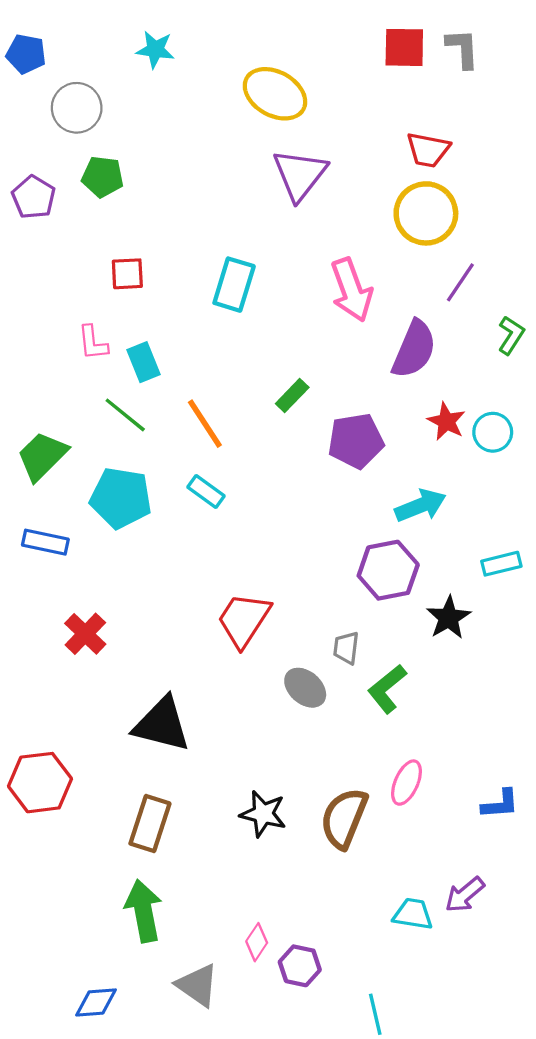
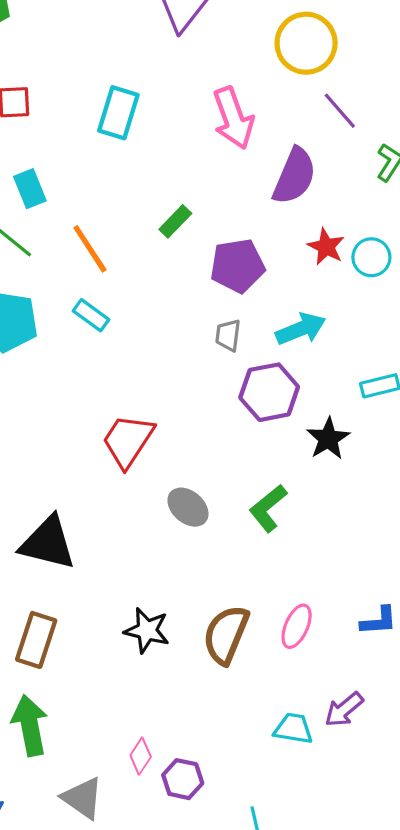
purple line: (460, 282) -> (340, 111), turned -75
gray trapezoid: (346, 648) -> (228, 335), moved
pink ellipse: (406, 783) -> (297, 626), moved

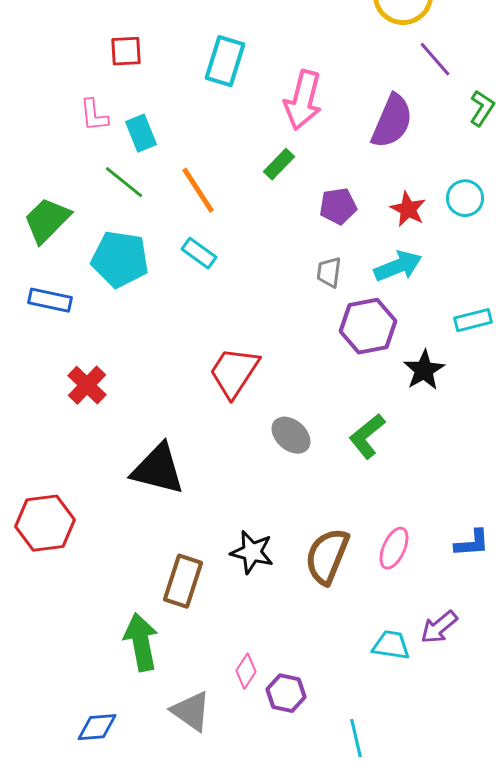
pink arrow: (233, 118) -> (303, 100), moved, turned 34
red star: (326, 247) -> (408, 209), moved
purple pentagon: (238, 266) -> (338, 206), size x0.7
brown rectangle: (36, 640) -> (183, 581), moved

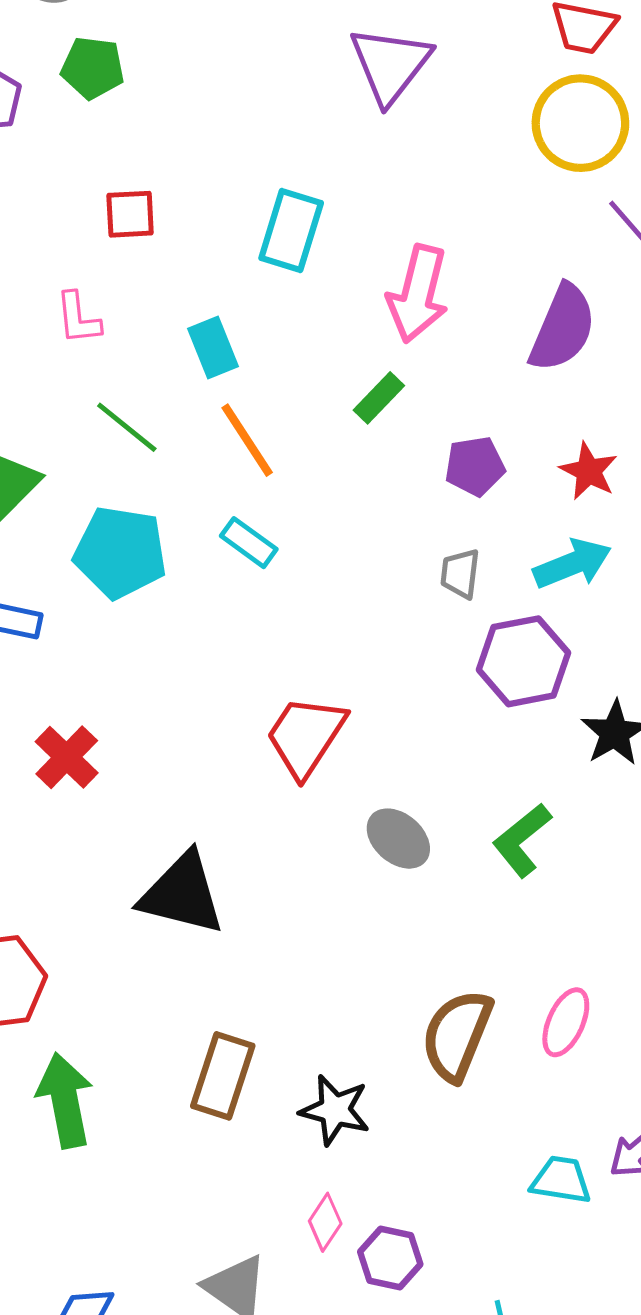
cyan rectangle: (141, 133) -> (213, 348), moved
black star: (252, 552) -> (335, 1110), moved
green arrow: (141, 642) -> (65, 1100), moved

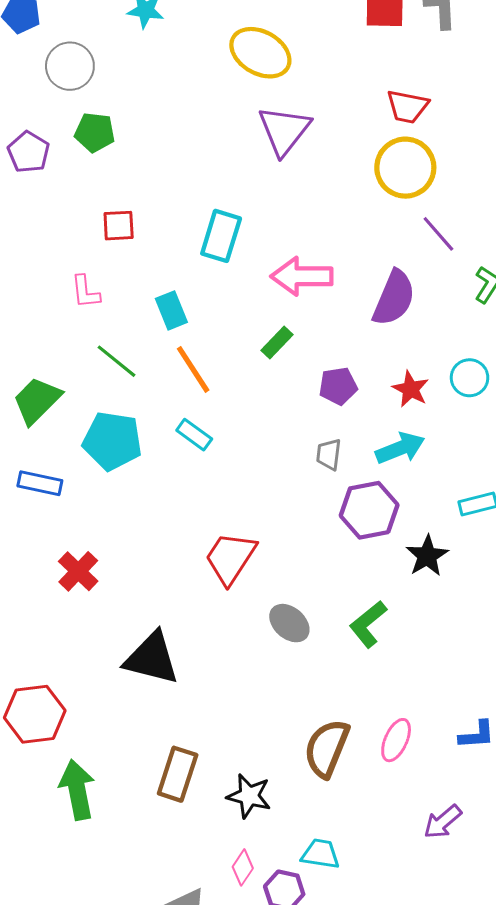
pink arrow: (418, 294) -> (302, 276), turned 76
cyan trapezoid: (561, 1180) -> (320, 854), moved

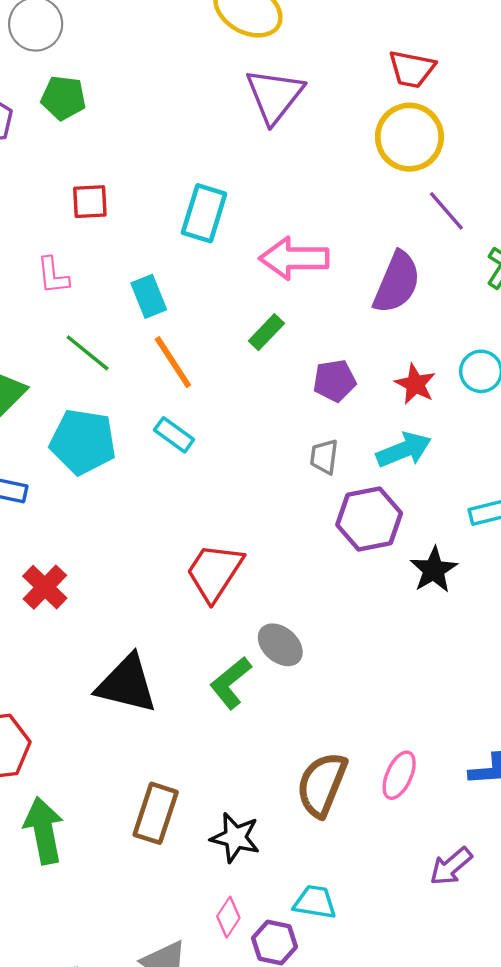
green L-shape: (368, 624) -> (231, 683), moved

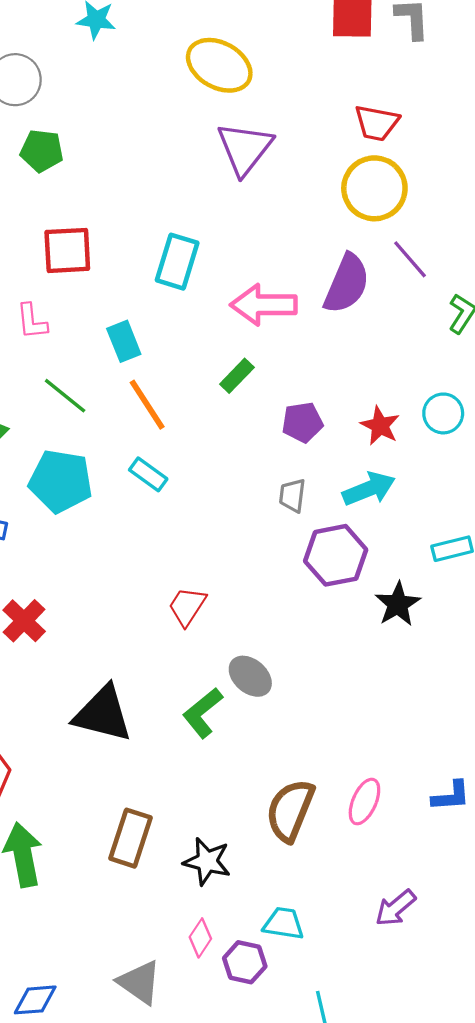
red square: (90, 202) -> (67, 250), size x1.4
purple semicircle: (397, 282) -> (347, 284), moved
red trapezoid: (214, 572) -> (187, 606), size x0.7
purple arrow: (451, 866) -> (396, 908), moved

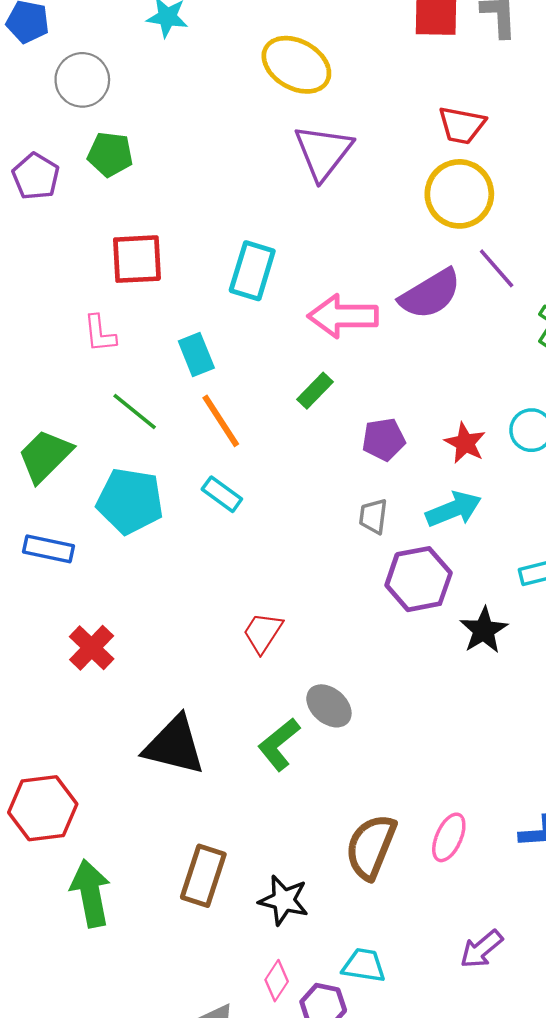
purple semicircle: (347, 284) -> (430, 294), turned 36

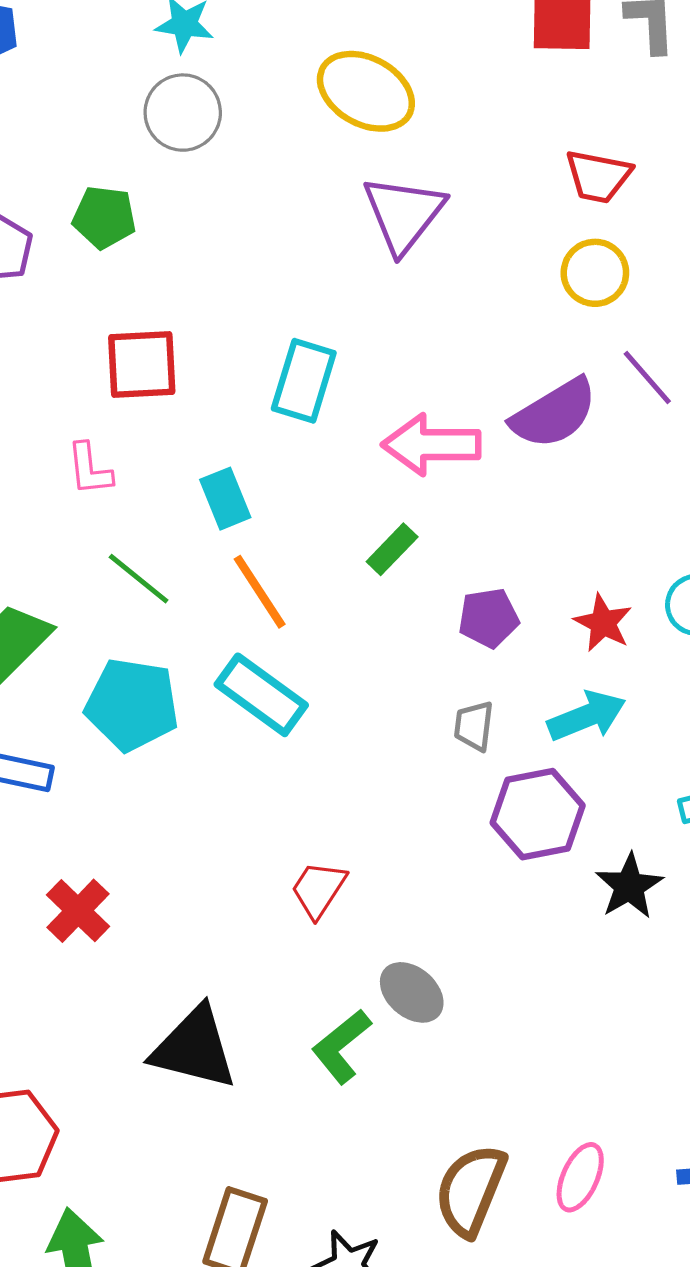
gray circle: (82, 80) -> (183, 113), moved
yellow circle: (459, 194) -> (595, 273), size x0.7
cyan rectangle: (222, 494) -> (261, 695), size x1.6

